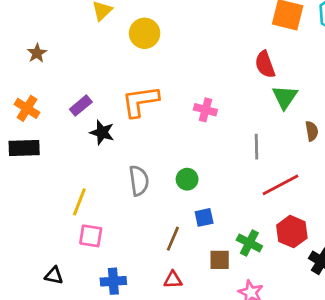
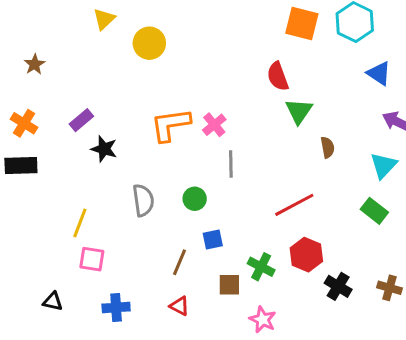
orange L-shape: (140, 101) -> (170, 125), moved
pink cross: (205, 110) -> (214, 125), turned 35
gray line: (256, 147) -> (231, 164), moved
red triangle: (173, 280) -> (180, 306), turned 30

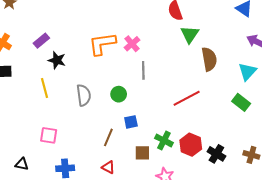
brown semicircle: (328, 147) -> (209, 59), size x1.6
yellow line: (80, 223) -> (44, 88), moved, turned -36
red hexagon: (306, 255) -> (191, 145), moved

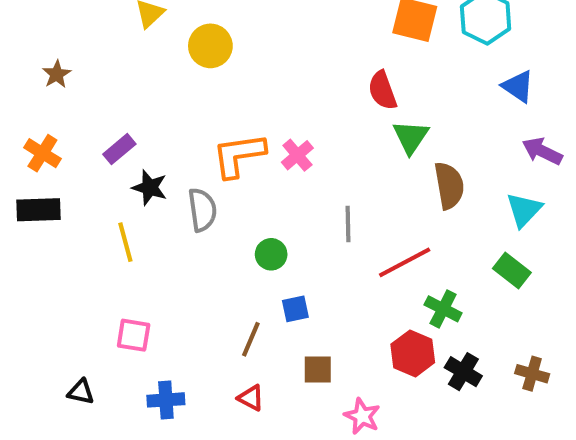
gray line: (143, 70) -> (348, 224), moved
gray semicircle: (84, 95) -> (202, 210), moved
green cross: (164, 140) -> (443, 309), moved

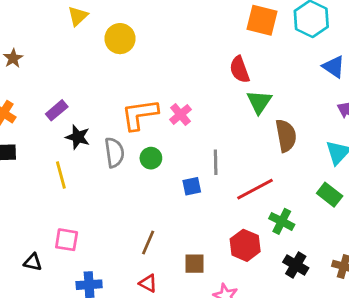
green circle: (271, 254) -> (151, 158), moved
blue square: (295, 309) -> (192, 186), moved
red hexagon: (413, 353) -> (245, 245), moved
black triangle: (81, 392) -> (33, 262), moved

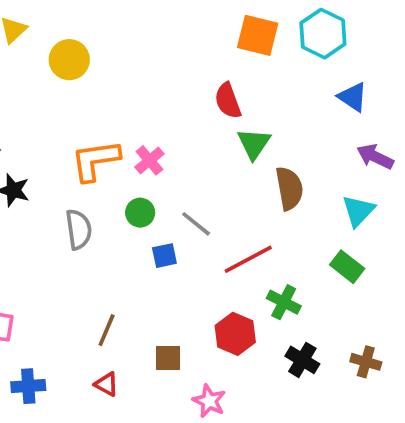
gray semicircle: (114, 152) -> (79, 229), moved
green circle: (151, 158) -> (140, 213), moved
gray line: (216, 162) -> (196, 224), turned -50

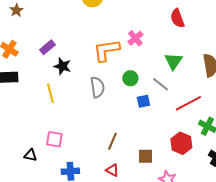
green triangle: (254, 144) -> (173, 61), moved
pink cross: (149, 160) -> (135, 38), moved

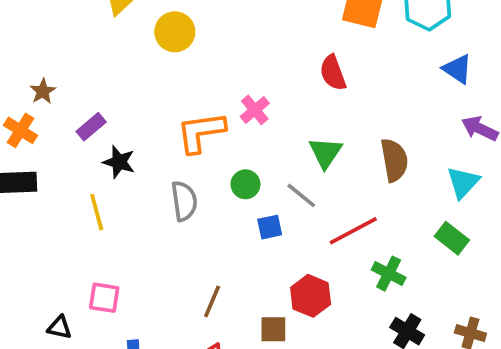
brown star: (16, 10) -> (43, 91), moved
red hexagon: (181, 143) -> (311, 296), moved

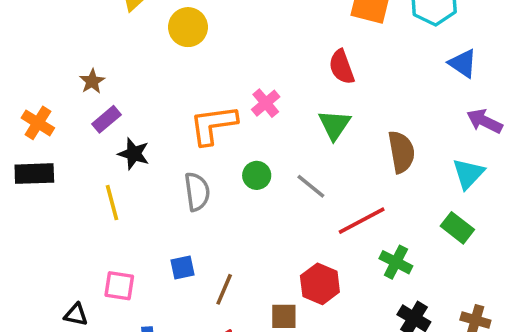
brown star: (43, 91) -> (92, 81), moved
green triangle: (325, 153) -> (334, 125), moved
blue square: (270, 227) -> (183, 268), moved

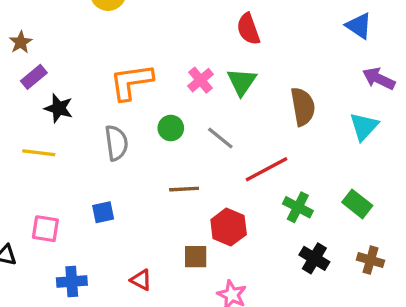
pink cross: (266, 103) -> (201, 80), moved
yellow line: (112, 203) -> (39, 153), turned -68
green rectangle: (457, 228) -> (357, 204), moved
brown line: (224, 289) -> (184, 189), moved, turned 64

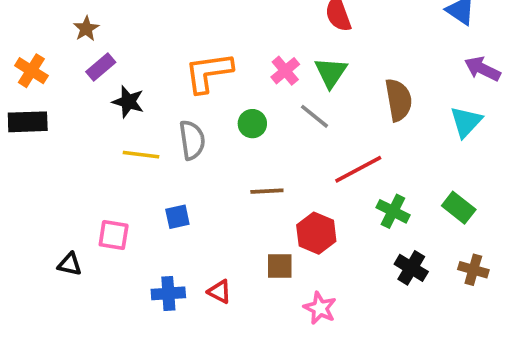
gray line: (220, 138) -> (314, 116), moved
yellow line: (39, 153) -> (141, 155), moved
blue cross: (72, 281) -> (168, 293), moved

